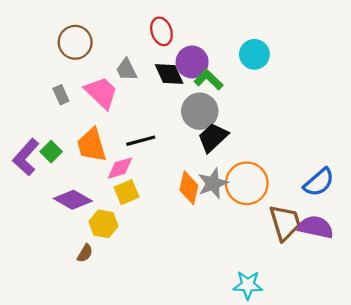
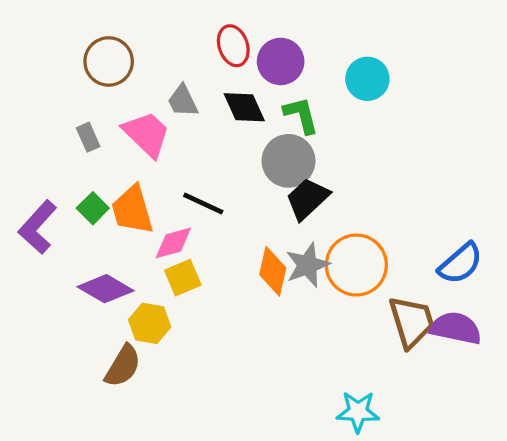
purple circle: (192, 62) -> (281, 61), moved
green L-shape: (208, 79) -> (301, 115), turned 32
black line: (141, 141) -> (203, 203), turned 40
green square: (51, 152) -> (93, 208), moved
brown semicircle: (85, 253) -> (123, 366), size x1.6

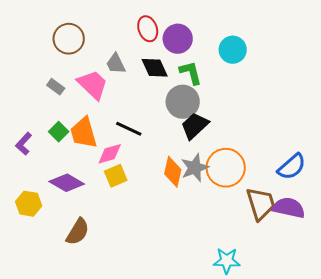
gray rectangle: (88, 137) -> (56, 87), turned -30
purple L-shape: (38, 227) -> (24, 144), size x0.7
yellow hexagon: (150, 323) -> (29, 204), moved

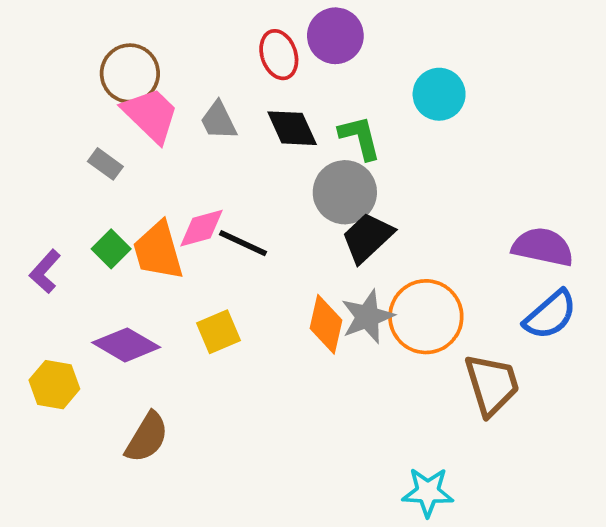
purple circle: (178, 39) -> (335, 36), moved
pink trapezoid: (93, 85) -> (151, 115), moved
pink diamond: (110, 154) -> (202, 228), moved
purple semicircle: (289, 208) -> (543, 247), moved

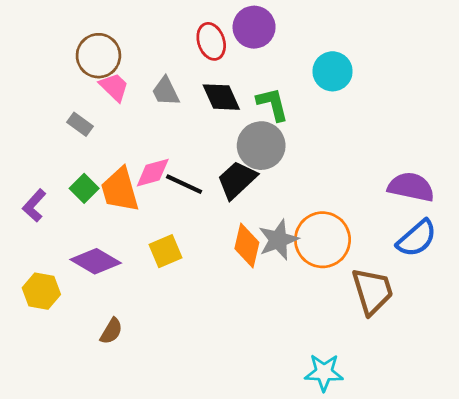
pink trapezoid: (151, 115) -> (114, 87), size x0.7
black trapezoid: (367, 238) -> (237, 180), moved
brown semicircle: (147, 437) -> (111, 331), size x0.7

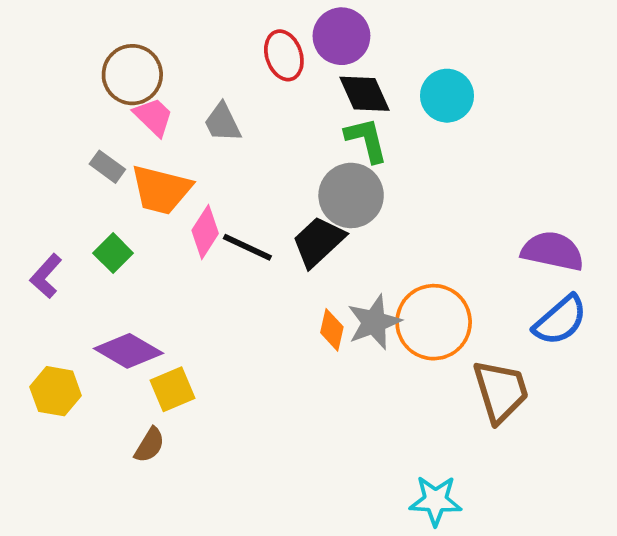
black diamond: (221, 97) -> (364, 94), moved
pink diamond: (153, 173) -> (205, 232), turned -42
orange trapezoid: (120, 190) -> (161, 190), moved, turned -60
orange diamond: (247, 245) -> (332, 330), size x0.7
yellow square: (166, 251) -> (173, 389), moved

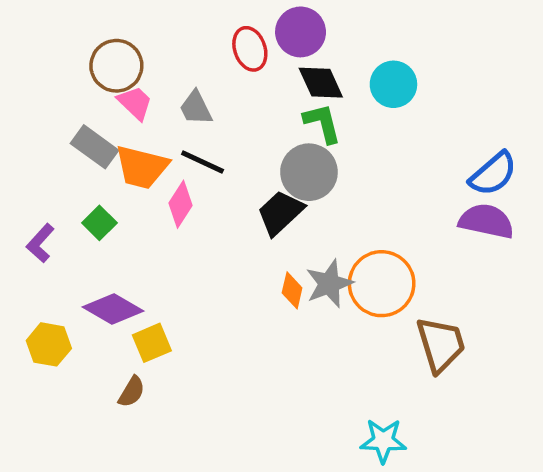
gray rectangle: (107, 167) -> (94, 147), size x1.5
black line: (247, 247) -> (203, 162), moved
blue semicircle: (560, 320) -> (493, 174), moved

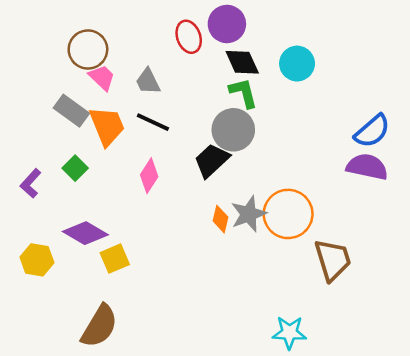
orange trapezoid: (142, 167) -> (107, 126), turned -126
pink diamond: (181, 204) -> (149, 176), moved
brown semicircle: (132, 392) -> (99, 326), moved, size x1.8

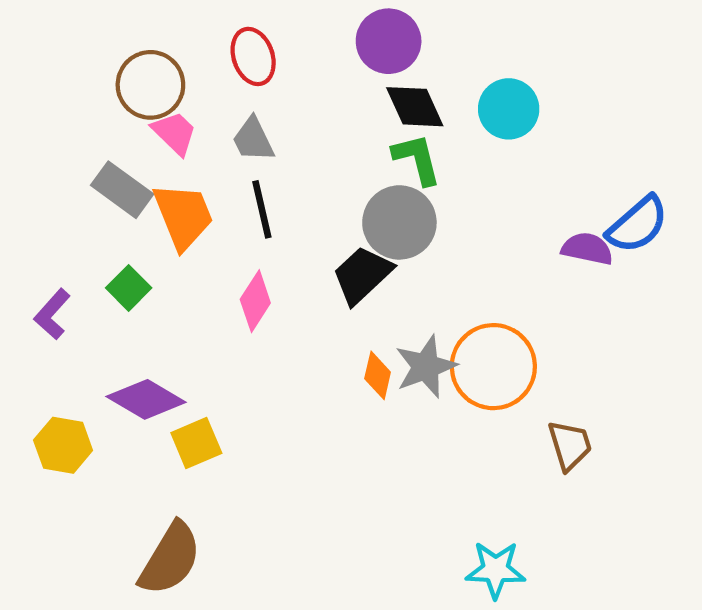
red ellipse: (189, 37) -> (253, 56), moved
black line: (153, 122) -> (262, 209), turned 52
purple semicircle: (367, 167) -> (587, 249), moved, size x0.7
brown trapezoid: (333, 260) -> (570, 445), size x0.7

